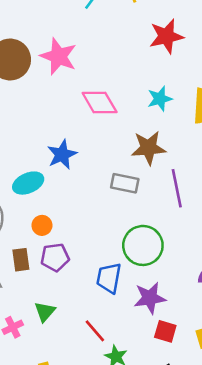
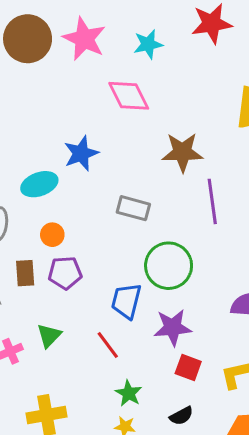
cyan star: (160, 99) -> (148, 44), moved
gray rectangle: (125, 183) -> (133, 208), moved
red line: (95, 331) -> (108, 345), moved

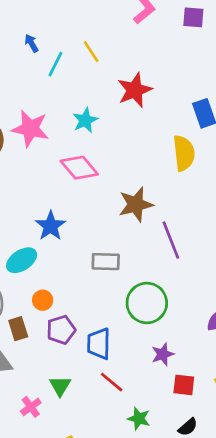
brown rectangle: (25, 273) -> (18, 329), moved
blue trapezoid: (126, 301) -> (99, 344), moved
purple star: (173, 327) -> (163, 354), size x0.7

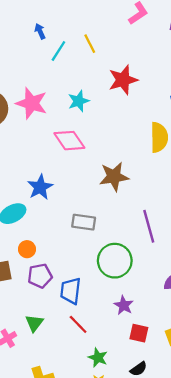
purple line: (171, 240) -> (149, 226), moved
purple star: (163, 354) -> (124, 305), turned -30

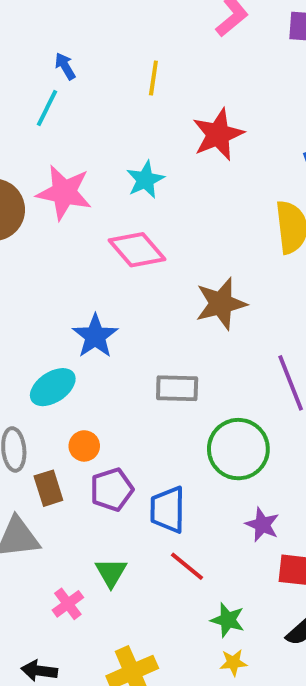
yellow line: (90, 44) -> (153, 78), turned 42
cyan line: (58, 51) -> (47, 108), moved

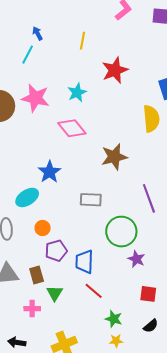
brown rectangle: (48, 488) -> (37, 275), moved
purple star: (262, 525) -> (136, 259), moved
pink cross: (68, 604) -> (32, 309), turned 35

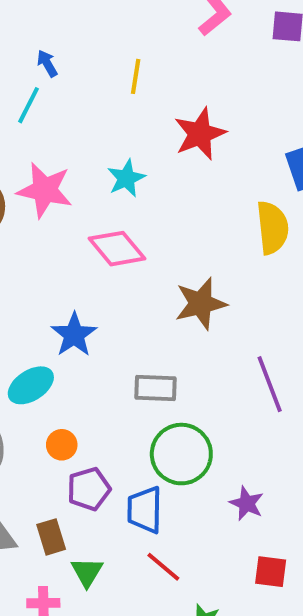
green circle: (121, 232) -> (181, 454), moved

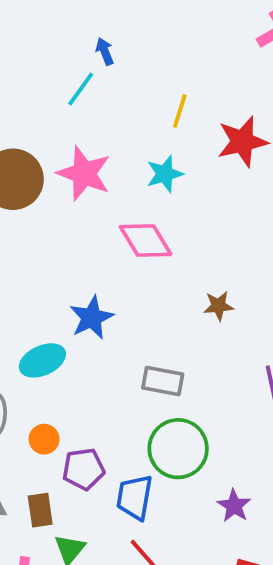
yellow line: (136, 76) -> (180, 111), moved
brown star: (201, 304) -> (219, 306), size x0.6
orange circle: (62, 445) -> (44, 439), moved

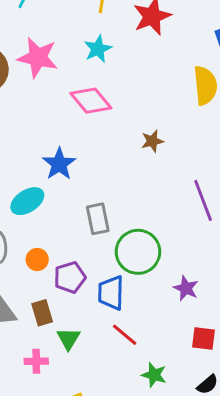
gray rectangle: (163, 381) -> (98, 219), moved, turned 76

